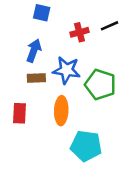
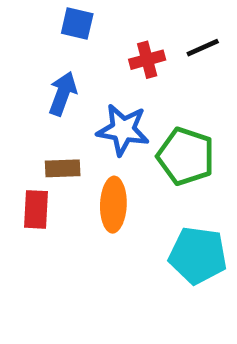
brown rectangle: (36, 78) -> (63, 168), moved
cyan pentagon: (86, 146) -> (198, 255), moved

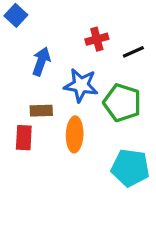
blue square: (77, 24) -> (16, 15), moved, turned 30
black line: (203, 48) -> (133, 52), moved

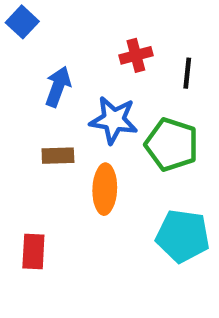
black line: (133, 52) -> (187, 73), turned -60
red rectangle: (24, 138) -> (33, 251), moved

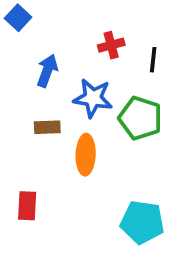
cyan pentagon: (183, 236) -> (142, 222), moved

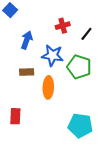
black line: (153, 60) -> (86, 34), turned 32

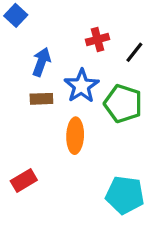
blue star: (52, 55) -> (81, 86), turned 30
brown rectangle: (27, 72) -> (41, 99), moved
red rectangle: (15, 116) -> (24, 181), turned 56

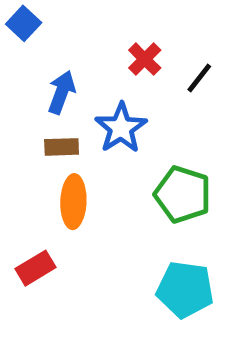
red cross: (98, 39) -> (145, 59), turned -30
green pentagon: (123, 104) -> (183, 194), moved
orange ellipse: (75, 136) -> (73, 202), moved

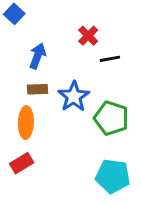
black line: (199, 78) -> (110, 59), moved, turned 42
blue star: (121, 128) -> (74, 96), moved
orange ellipse: (73, 202) -> (26, 123), moved

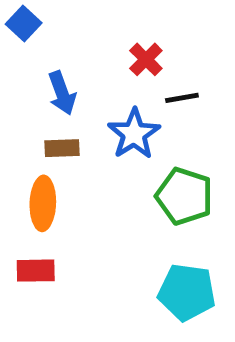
blue arrow: (37, 56) -> (62, 93), turned 140
blue star: (74, 96) -> (134, 134), moved
red rectangle: (22, 163) -> (36, 271), turned 30

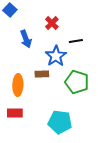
red cross: (146, 59) -> (52, 23), moved
brown rectangle: (62, 148) -> (42, 74), moved
cyan pentagon: (187, 292) -> (60, 122), moved

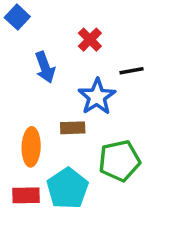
green pentagon: (77, 82) -> (119, 161), moved, turned -30
cyan pentagon: (60, 122) -> (67, 188), moved, turned 30

